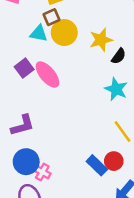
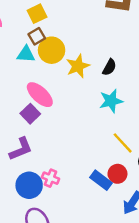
yellow star: (101, 40) -> (78, 66), moved
purple square: (24, 68) -> (30, 114), moved
cyan star: (116, 89) -> (111, 101), turned -30
pink cross: (42, 172) -> (51, 178), moved

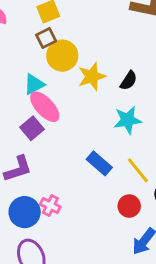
cyan triangle: (26, 54) -> (34, 84), moved, turned -36
blue rectangle: (101, 180) -> (99, 163), moved

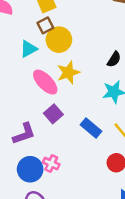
yellow star: (92, 76) -> (68, 72), moved
cyan triangle: (34, 84) -> (29, 49), moved
purple square: (32, 128) -> (53, 114), moved

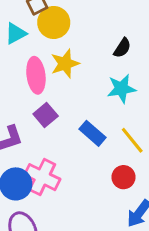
pink ellipse: (45, 82) -> (36, 75), turned 36
pink cross: (51, 163) -> (42, 177), size x1.6

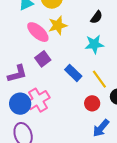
pink ellipse: (36, 75) -> (38, 32), turned -45
pink cross: (42, 177) -> (38, 100), turned 30

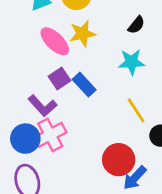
blue rectangle: (73, 73) -> (84, 85), moved
purple L-shape: (17, 74) -> (43, 106), moved, turned 60
red circle: (92, 103) -> (119, 160), moved, size x1.5

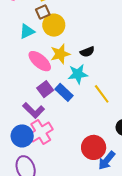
black semicircle: (136, 25) -> (87, 52), moved, turned 32
cyan star: (132, 62) -> (78, 74), moved
yellow line: (136, 110) -> (102, 94), moved

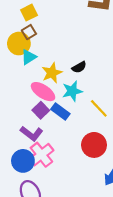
yellow circle: (54, 25) -> (19, 43), moved
cyan triangle: (27, 31) -> (29, 57), moved
pink ellipse: (40, 61) -> (43, 92), moved
red circle: (94, 147) -> (94, 145), moved

